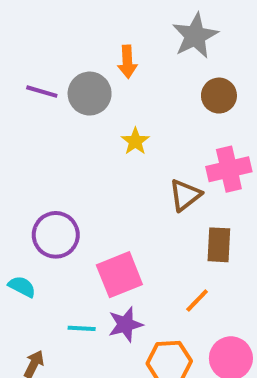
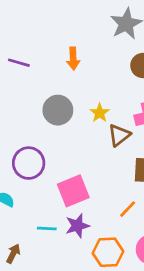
orange arrow: (127, 62) -> (73, 59), moved
gray circle: (90, 94) -> (58, 110), moved
yellow star: (135, 141) -> (100, 113), moved

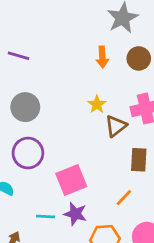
orange arrow: (73, 59) -> (102, 57), moved
gray circle: (58, 110) -> (25, 107), moved
purple star: (77, 226) -> (75, 214), turned 30

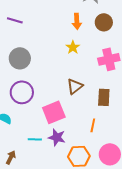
yellow star: (97, 104) -> (73, 47), moved
brown triangle: (116, 126) -> (75, 86), moved
orange line: (124, 198) -> (93, 125), turned -32

